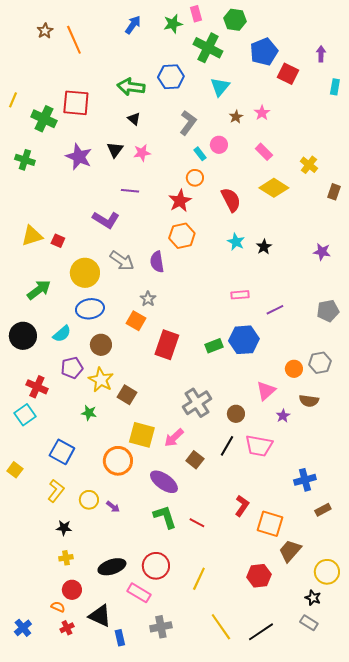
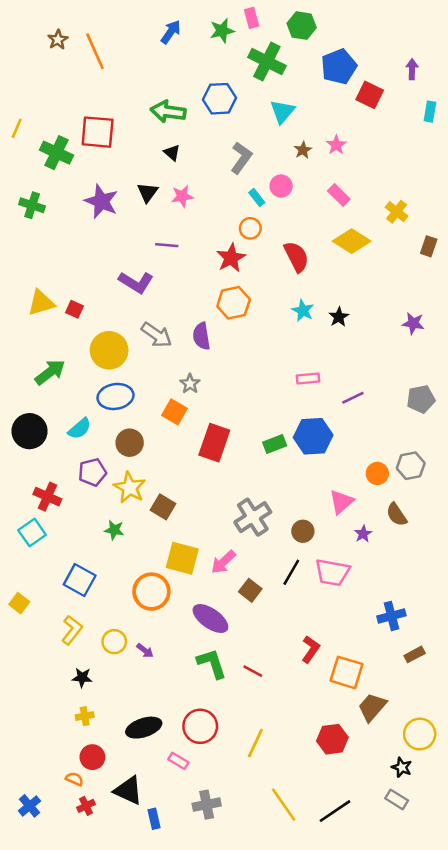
brown semicircle: (309, 401) -> (397, 515), turned 48
pink rectangle: (139, 593) -> (178, 761), size x0.7

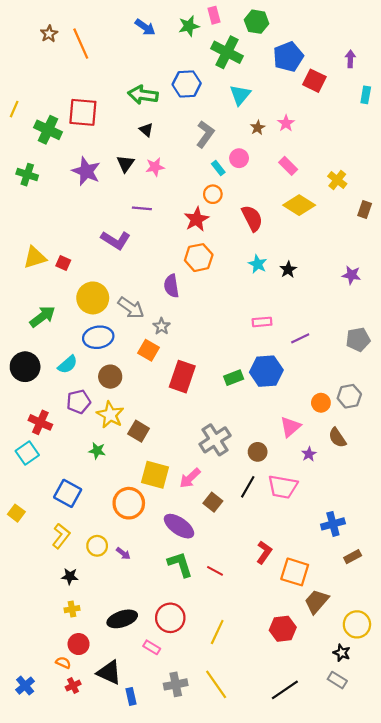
blue arrow: (171, 32) -> (145, 27), turned 90
gray arrow: (157, 335) -> (131, 308), moved
yellow line: (284, 805) -> (216, 684), moved

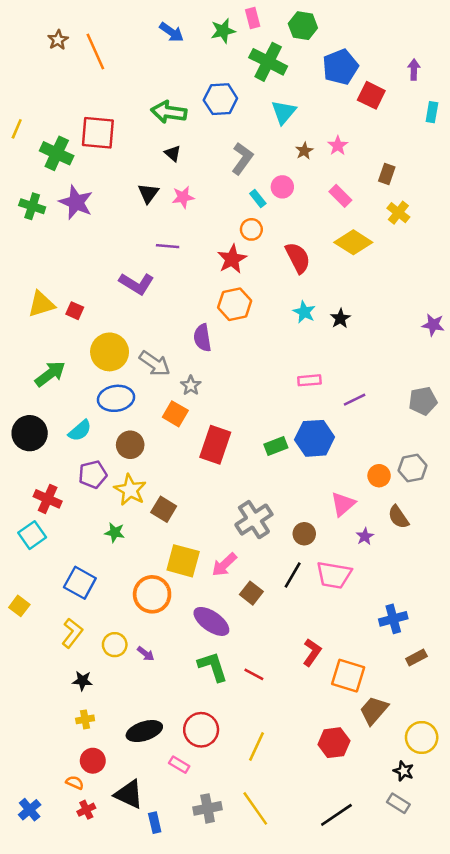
purple star: (86, 171) -> (76, 202), moved
brown rectangle: (365, 209) -> (387, 174), moved
purple star: (351, 275) -> (433, 325), moved

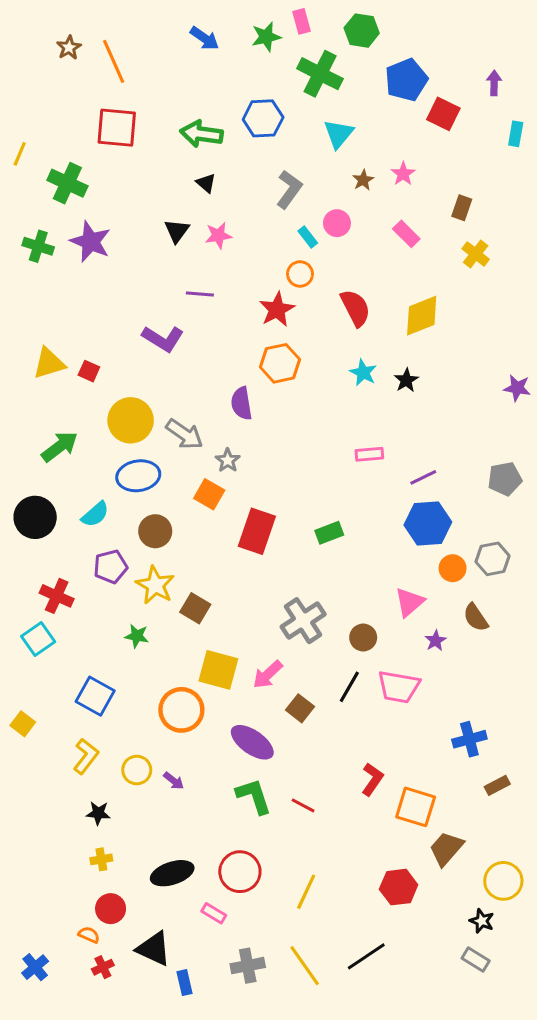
red square: (98, 133) -> (117, 128), moved
yellow diamond: (353, 242) -> (422, 316), moved, turned -54
blue hexagon: (315, 438) -> (428, 524), moved
black line: (336, 815) -> (366, 956), moved

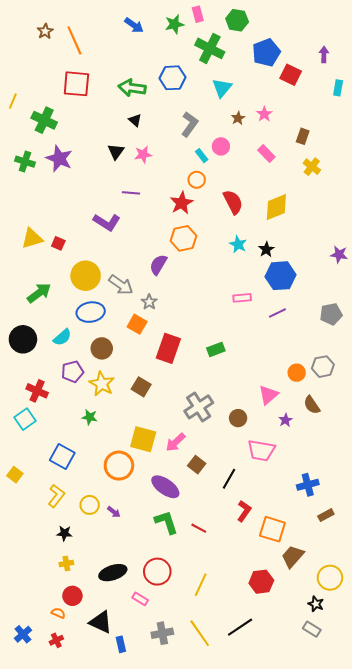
purple semicircle: (241, 403) -> (158, 265), turned 40
blue hexagon: (428, 524) -> (280, 276), moved
brown square: (195, 608) -> (141, 387), moved
black line: (349, 687) -> (229, 479), moved
red cross: (103, 967) -> (56, 640), moved

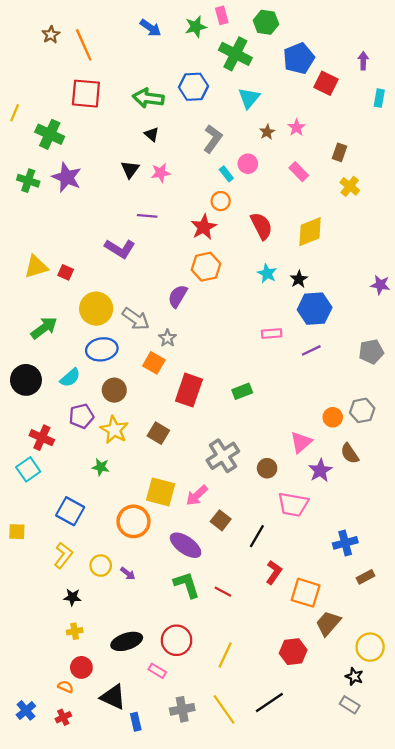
purple star: (286, 420) -> (320, 470), size x1.5
yellow square: (15, 475) -> (17, 532), turned -35

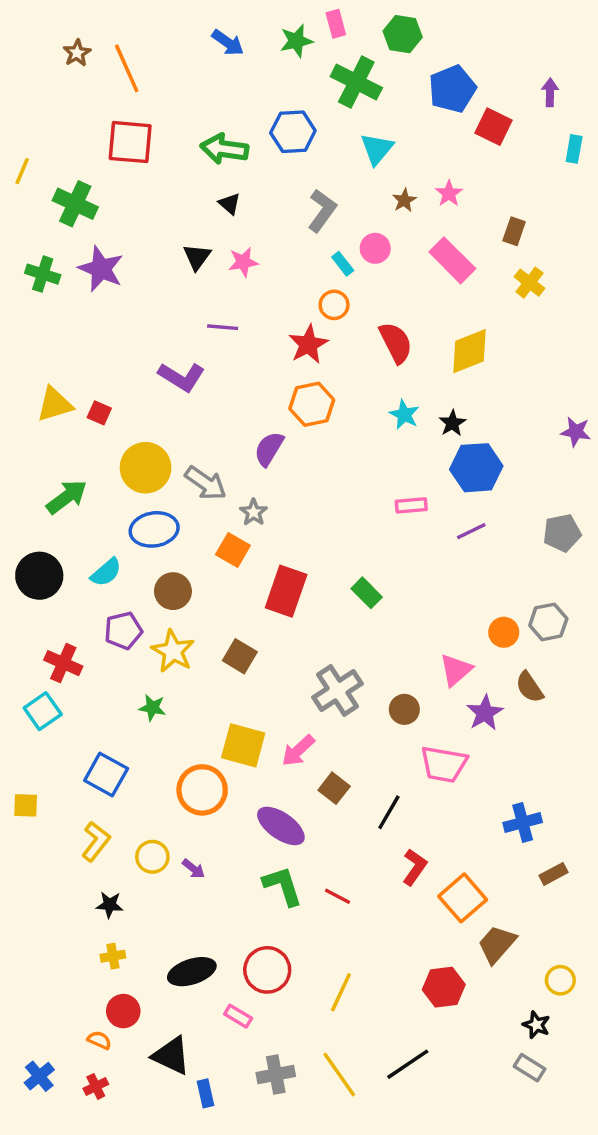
pink rectangle: (299, 172) -> (452, 260), size x1.5
green rectangle: (242, 391) -> (367, 593), turned 66
orange square: (306, 593) -> (463, 898), turned 32
yellow circle: (370, 647) -> (560, 980), size x0.7

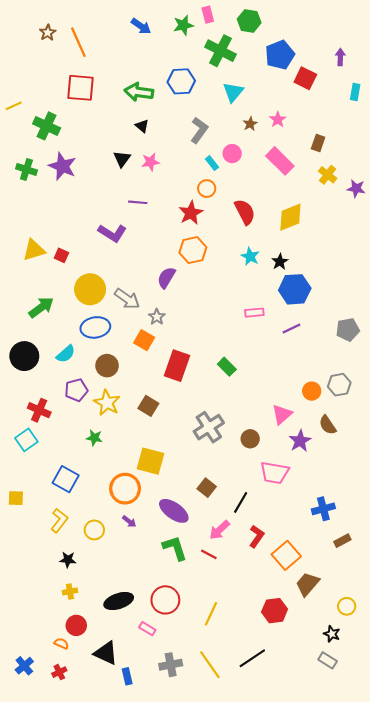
yellow line: (22, 171) -> (14, 106), turned 42
purple star: (576, 432) -> (356, 189), moved
pink arrow: (298, 751) -> (219, 530), moved
purple arrow: (194, 869) -> (129, 521), moved

